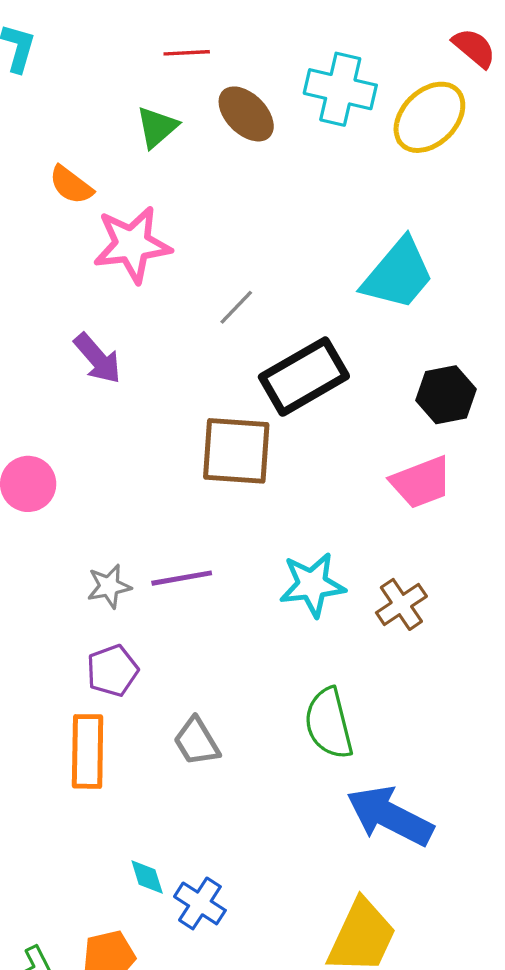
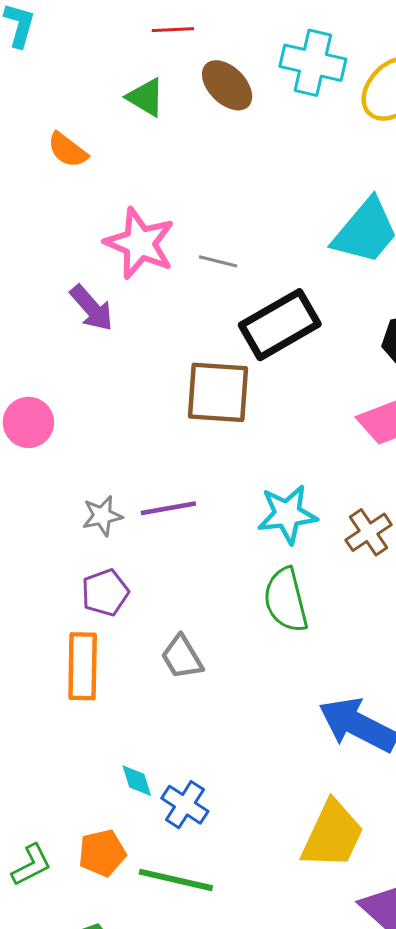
green triangle: (157, 127) -> (146, 97), turned -48
pink star: (132, 244) -> (140, 243), moved, turned 30
gray line: (236, 307) -> (218, 261), turned 60
green semicircle: (329, 723) -> (286, 600), moved

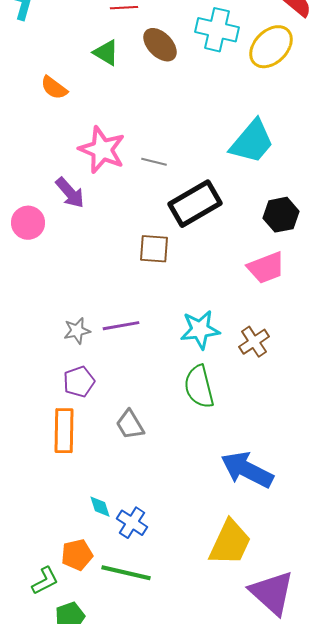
brown square: (218, 392) -> (154, 249), size x0.7
pink circle: (28, 422) -> (28, 223), moved
green L-shape: (31, 865) -> (45, 581), moved

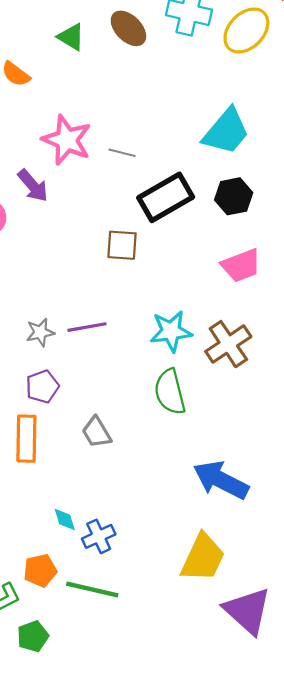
black hexagon: (281, 215) -> (234, 196), moved
brown cross: (254, 342) -> (228, 344), size x1.4
blue cross: (132, 523) -> (99, 536), turned 32

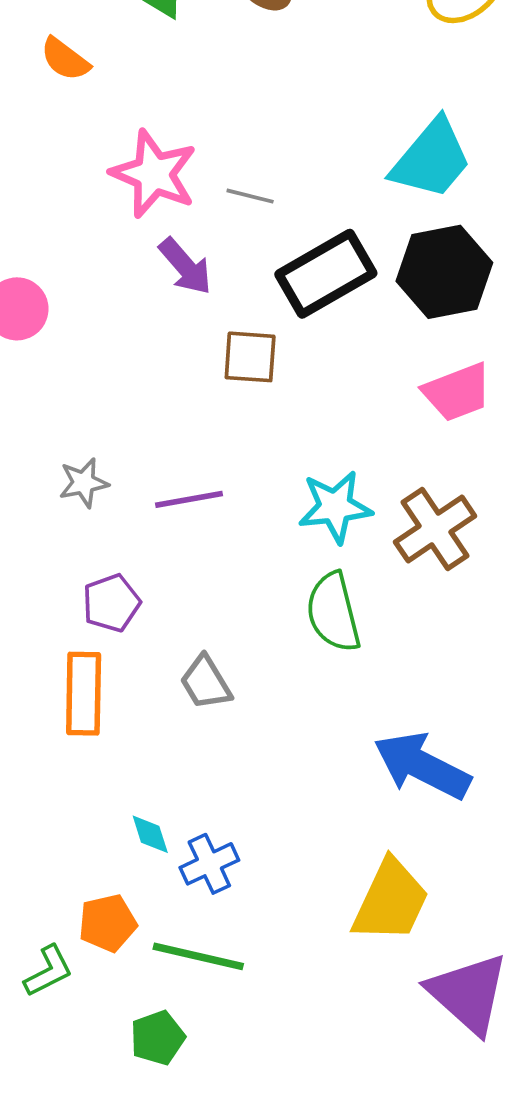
purple arrow: (33, 186) -> (185, 266), moved
black hexagon: (234, 196) -> (444, 272), size x1.4
gray star: (40, 332) -> (84, 483), moved
green pentagon: (33, 636) -> (158, 1038), moved

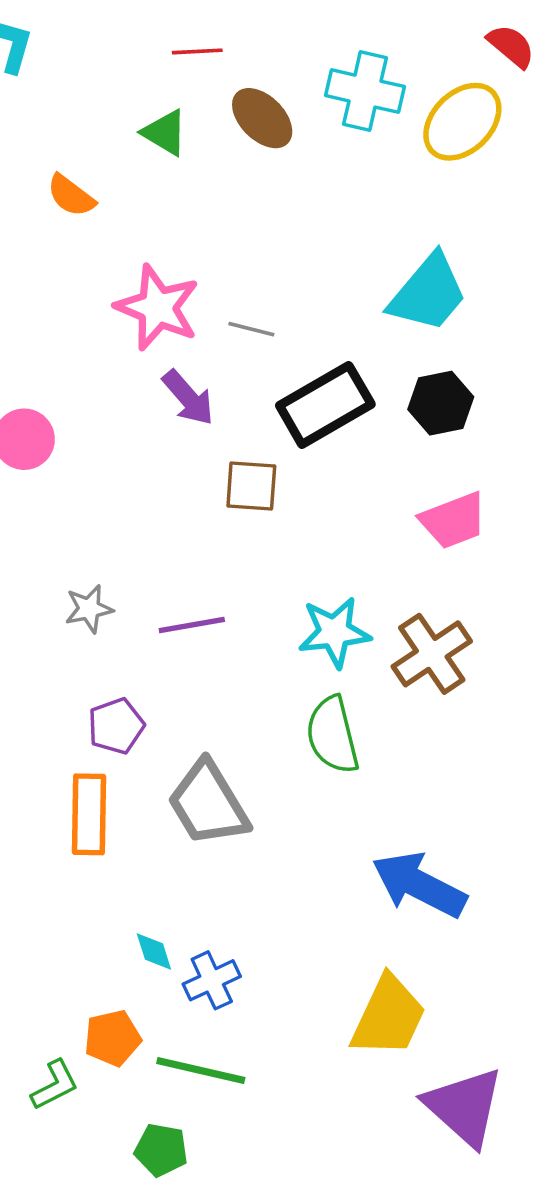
black hexagon: (444, 272) -> (441, 403), size x0.7
gray trapezoid: (206, 683) -> (208, 804), size x1.6
green pentagon: (158, 1038) -> (161, 1150), turned 30

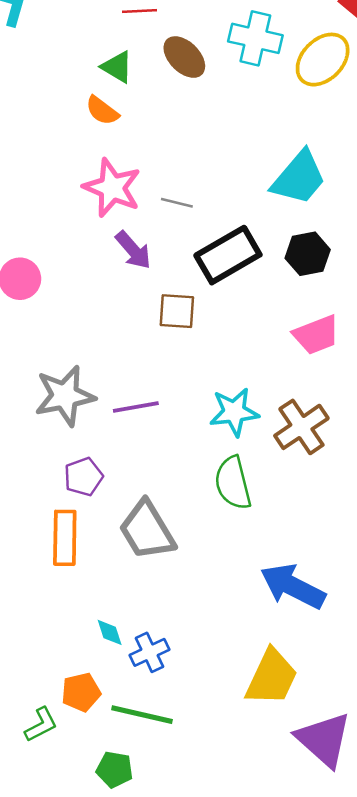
orange semicircle: (71, 196) -> (102, 111), moved
gray star: (89, 609) -> (65, 396), size x1.8

